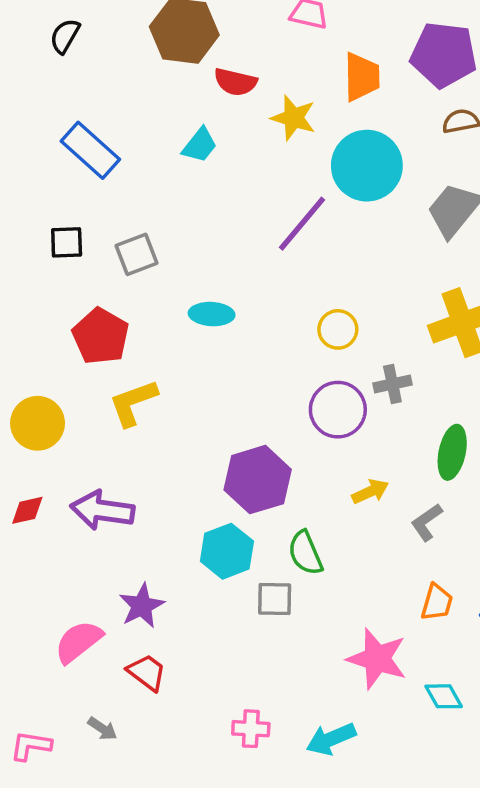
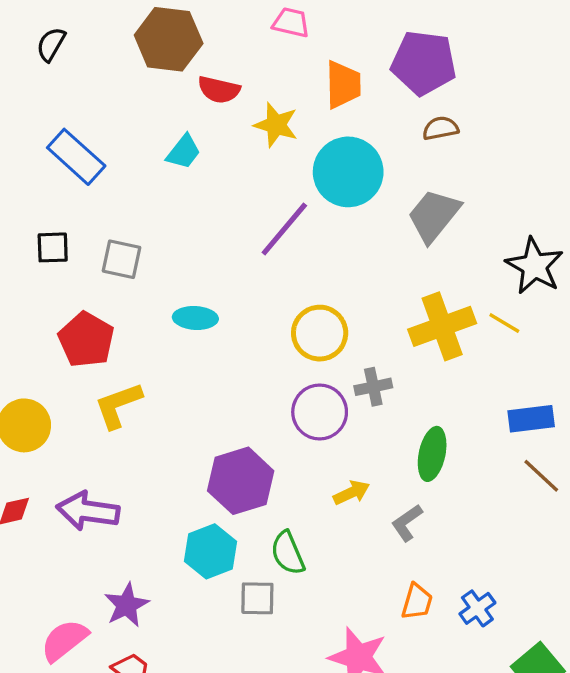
gray square: (136, 254) -> (122, 259), turned 33
yellow circle: (338, 329) -> (320, 333), size x1.4

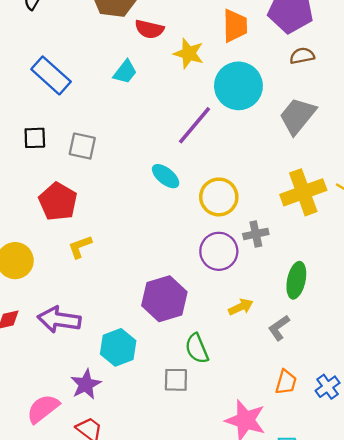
cyan ellipse: (195, 318) -> (166, 176), moved, turned 36
yellow L-shape: (118, 405) -> (80, 247), size x0.7
cyan hexagon: (210, 551) -> (118, 347), moved

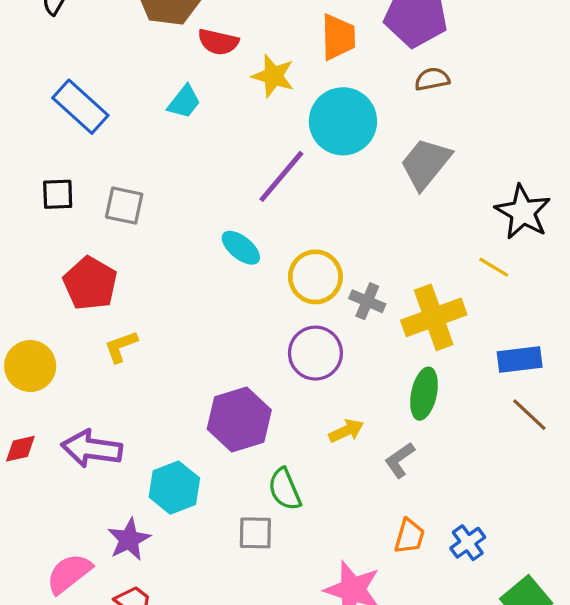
yellow cross: (303, 192) -> (434, 317), moved
gray cross: (256, 234) -> (367, 301), moved, turned 35

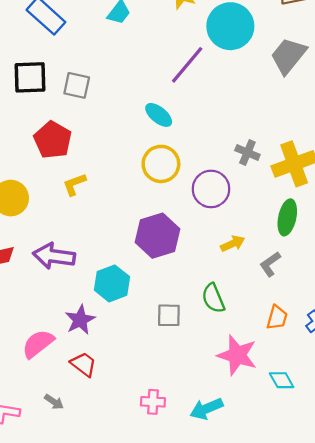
black square: (58, 194) -> (30, 77), size x1.5
yellow circle: (315, 277) -> (161, 164), moved
green semicircle: (285, 489) -> (213, 298), moved

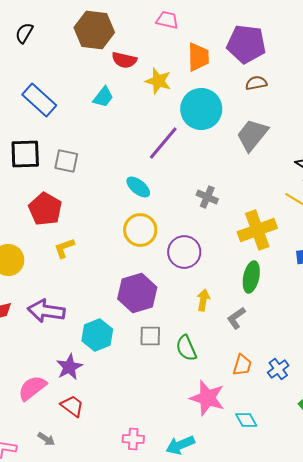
gray cross: (247, 153) -> (207, 197), moved
yellow arrow: (233, 244) -> (203, 300), turned -55
gray square: (169, 315) -> (150, 336), moved

